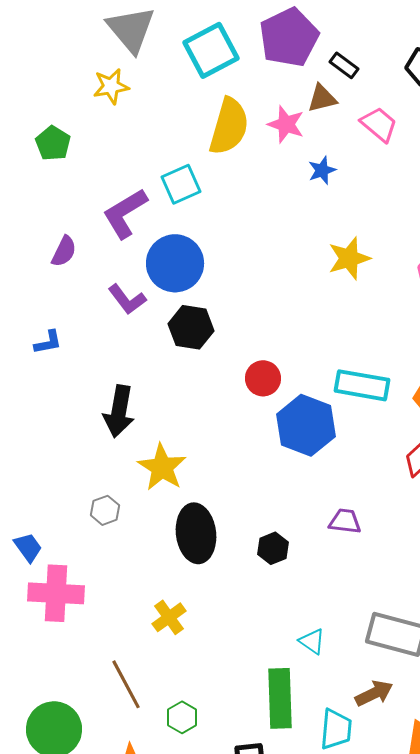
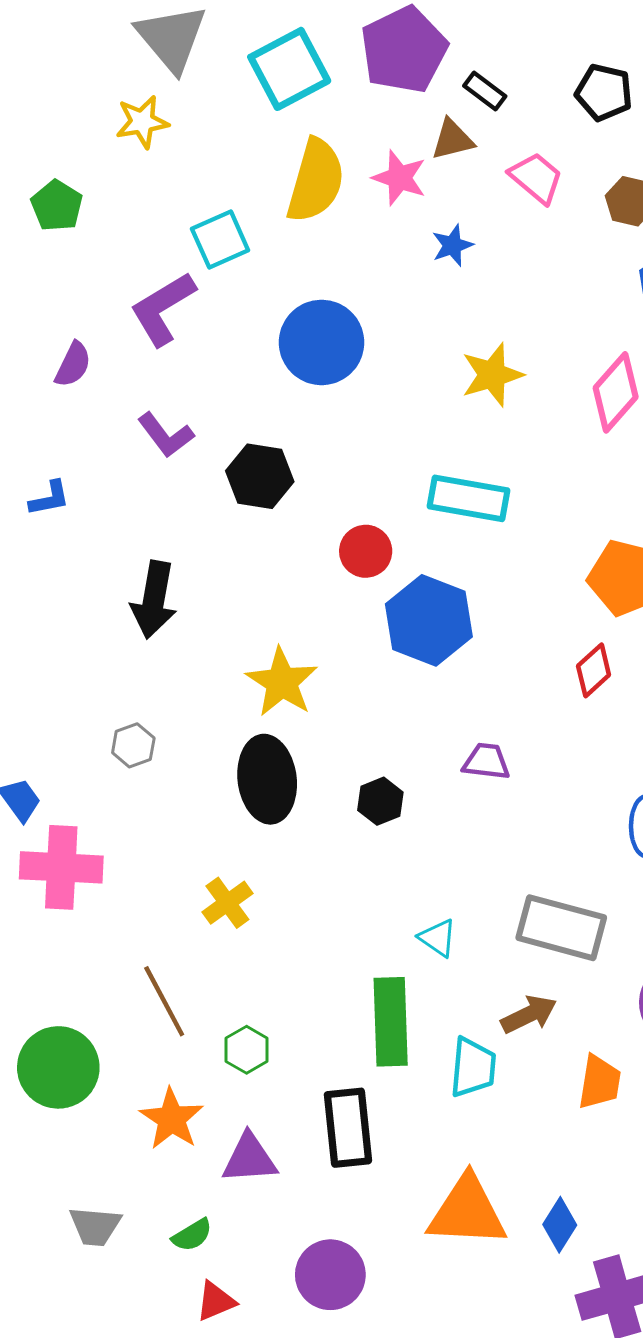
cyan square: (181, 184) -> (220, 240), moved
blue circle: (175, 263) -> (322, 342), moved
cyan rectangle: (362, 385) -> (469, 498), moved
yellow star: (162, 467) -> (282, 682), moved

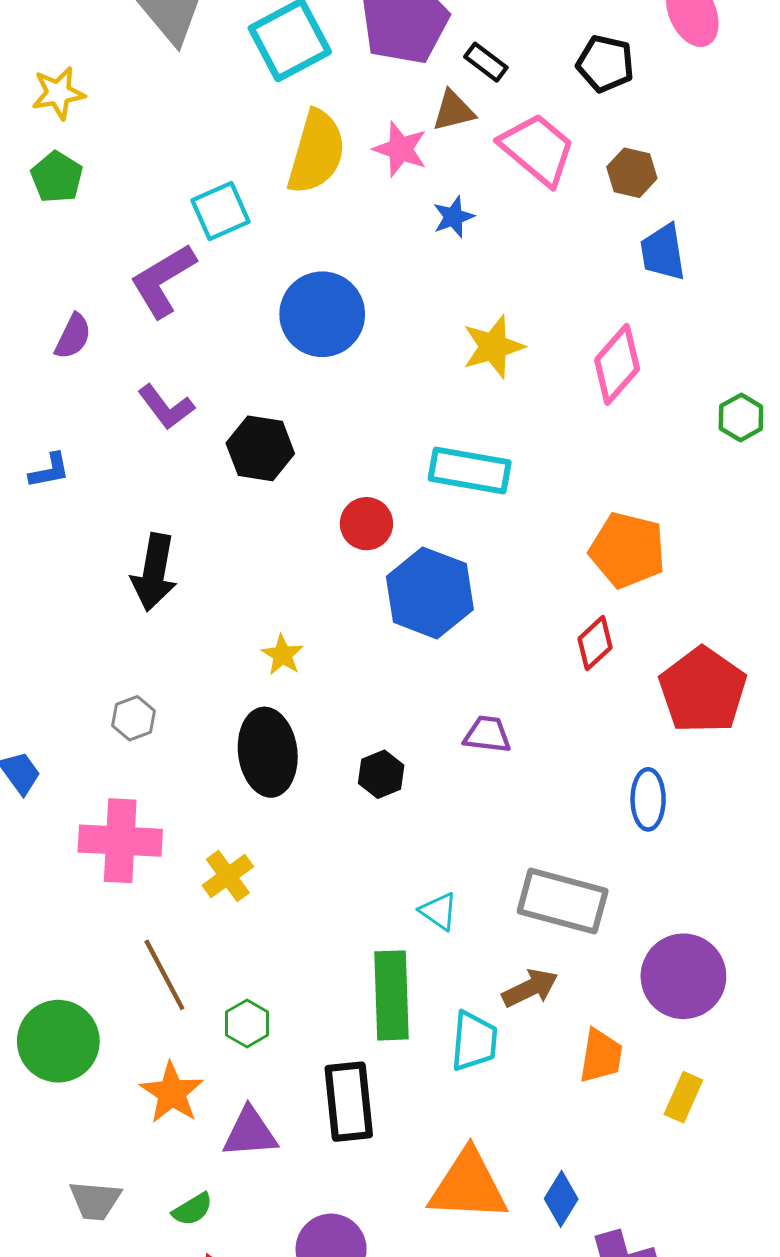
yellow star: (142, 122) -> (58, 93), moved
pink trapezoid: (536, 178) -> (537, 149), size x1.4
yellow star: (282, 682) -> (282, 655), size x0.6
pink cross: (61, 867) -> (120, 841), moved

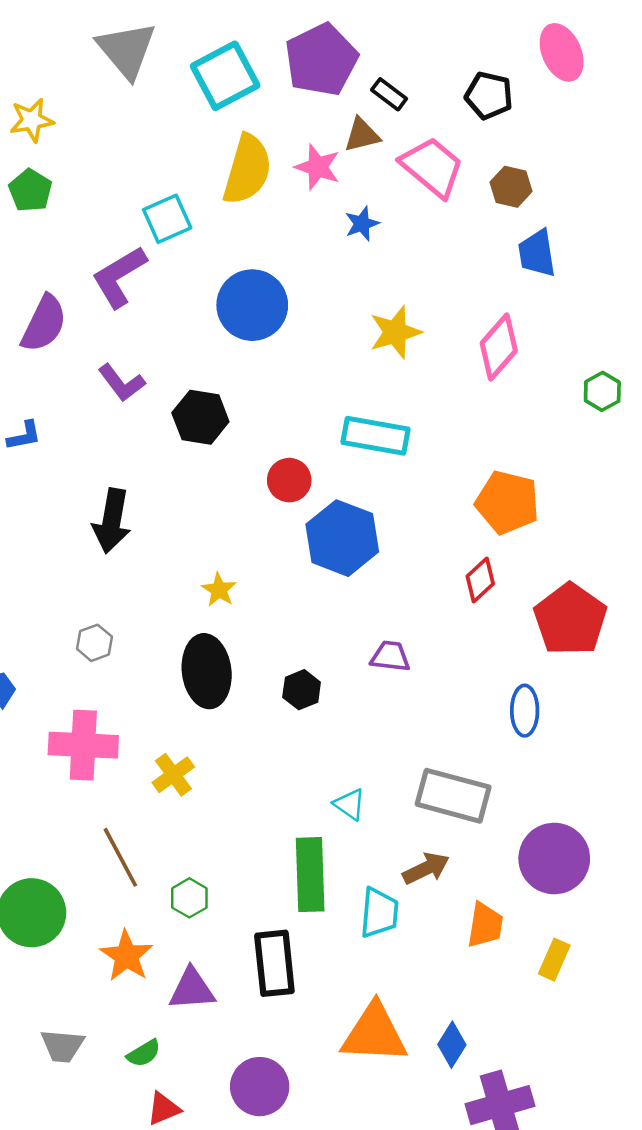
purple semicircle: (73, 336) -> (44, 324), size x1.5

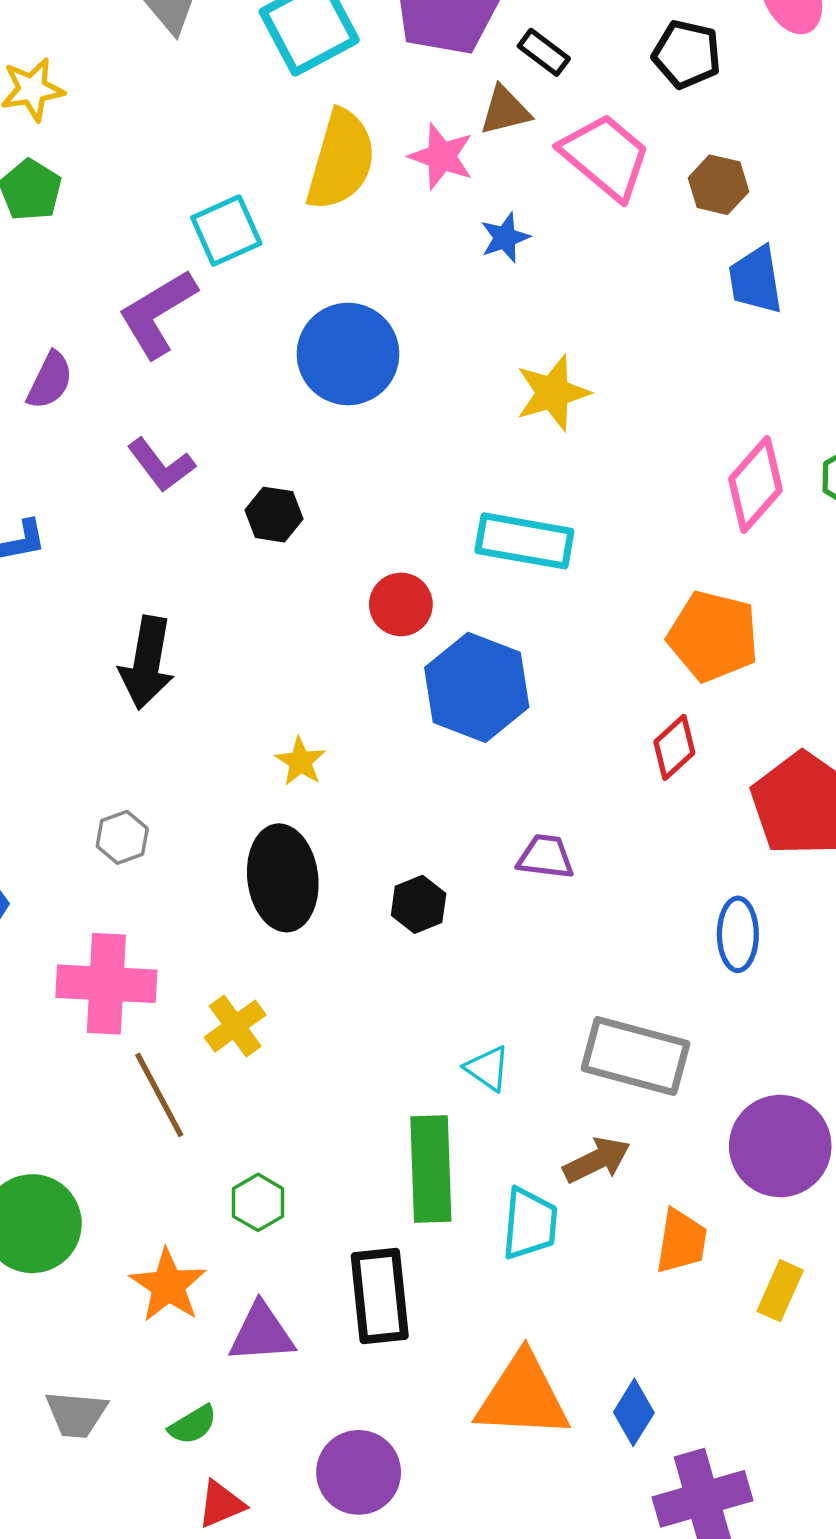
purple semicircle: (44, 324) -> (50, 380), size x0.7
pink diamond: (499, 347) -> (755, 485), moved
black hexagon: (200, 417) -> (274, 515), size x0.7
brown line: (120, 857) -> (159, 1095), moved

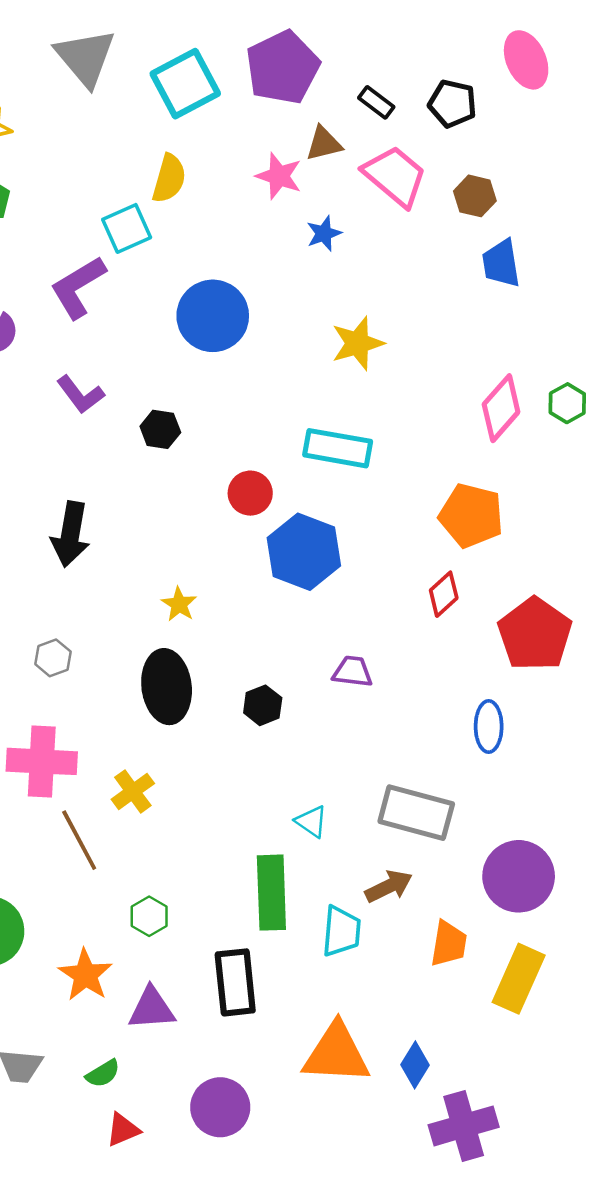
black rectangle: (544, 52) -> (376, 102), moved
yellow semicircle: (341, 160) -> (169, 179), moved, size x0.7
yellow rectangle: (780, 1291) -> (519, 979), size x1.6

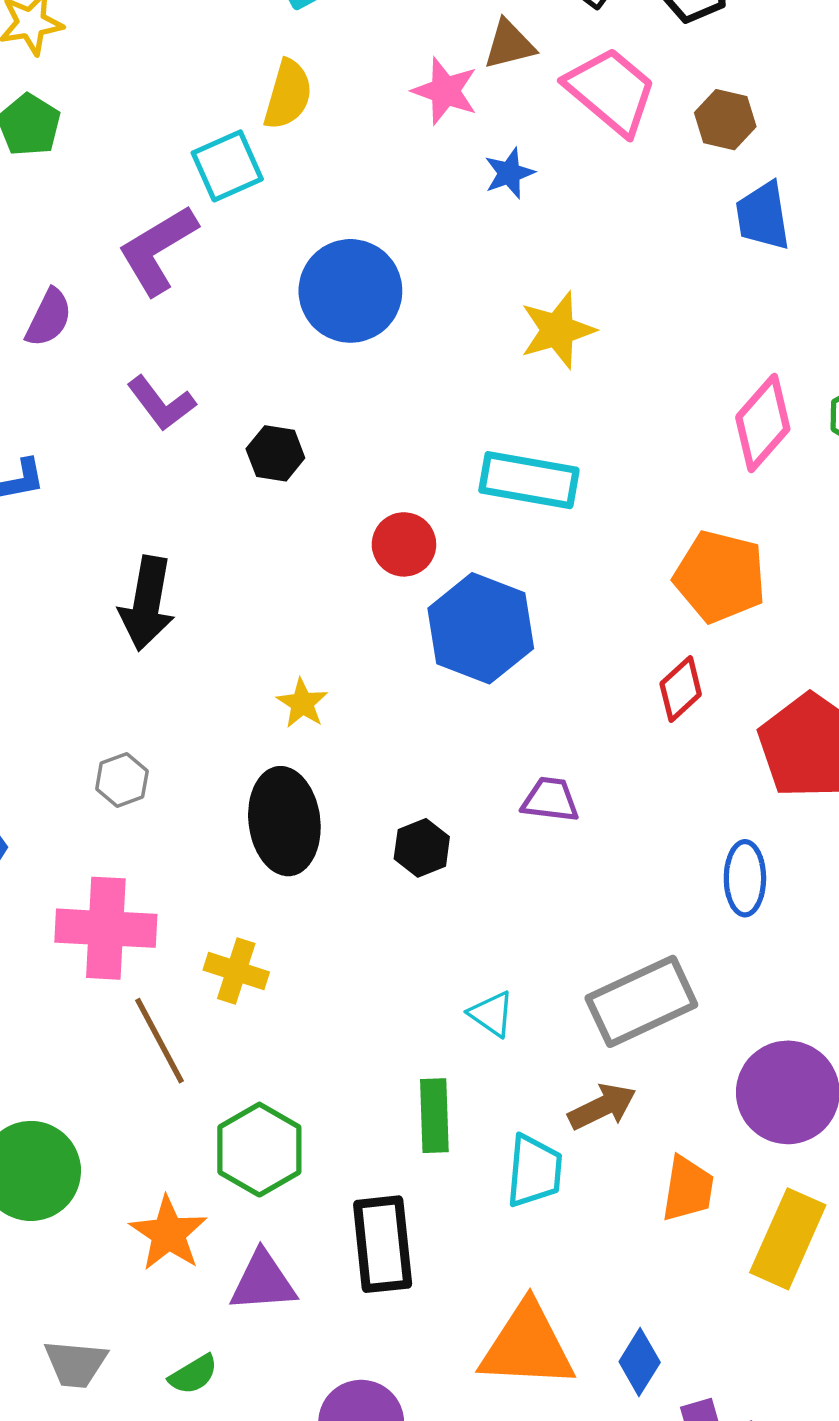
yellow cross: (133, 791) -> (236, 971), turned -36
gray rectangle: (416, 813) -> (641, 1001), turned -40
green rectangle: (271, 893) -> (434, 1116), size x0.7
green hexagon: (149, 916) -> (259, 1150), size x1.6

